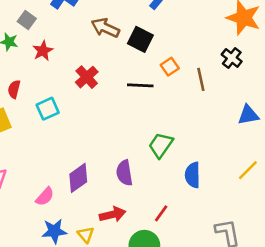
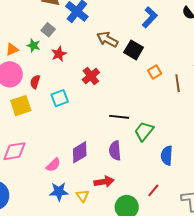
black line: (140, 85) -> (119, 117), moved
red line: (161, 213) -> (153, 190), moved

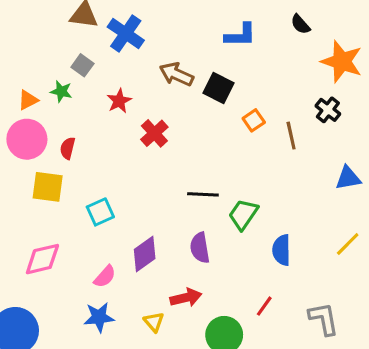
blue L-shape: (150, 17) -> (240, 35), turned 50
red star: (59, 54) -> (119, 101), moved
cyan square: (60, 98) -> (100, 212), moved
yellow square: (21, 106) -> (48, 187), turned 30
blue star: (59, 192) -> (99, 317), moved

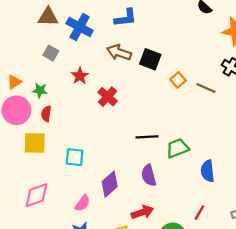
blue L-shape: (240, 35) -> (126, 18), moved
green star: (61, 91) -> (40, 90), moved
brown line: (291, 136) -> (206, 88), turned -48
cyan square: (100, 212) -> (75, 157), turned 36
green trapezoid: (243, 214) -> (177, 148), turned 40

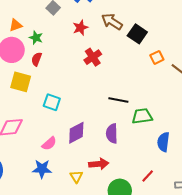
red star: (80, 76) -> (80, 28), moved

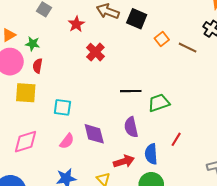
purple diamond: (76, 133) -> (94, 134), turned -65
blue semicircle: (163, 142) -> (151, 154), moved
pink semicircle: (49, 144) -> (67, 141), moved
red line: (148, 176) -> (176, 139), moved

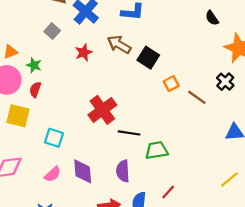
red cross: (95, 52) -> (102, 110), moved, size x1.4

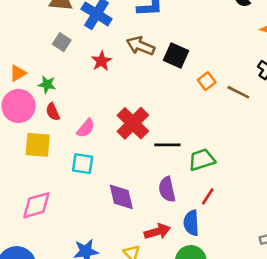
red semicircle: (35, 89) -> (53, 112), turned -35
pink semicircle: (53, 174) -> (86, 128), moved
red line: (168, 192) -> (208, 196), moved

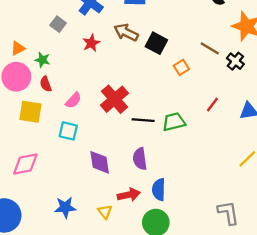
brown line: (238, 92) -> (210, 48), moved
green trapezoid: (202, 160) -> (174, 122), moved
red line: (208, 196) -> (212, 104), moved

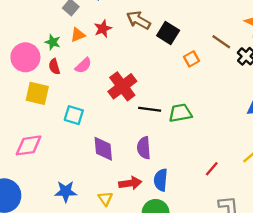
orange triangle: (18, 48) -> (78, 35), moved
pink semicircle: (73, 100) -> (83, 65), moved
red line: (212, 104) -> (212, 169), moved

